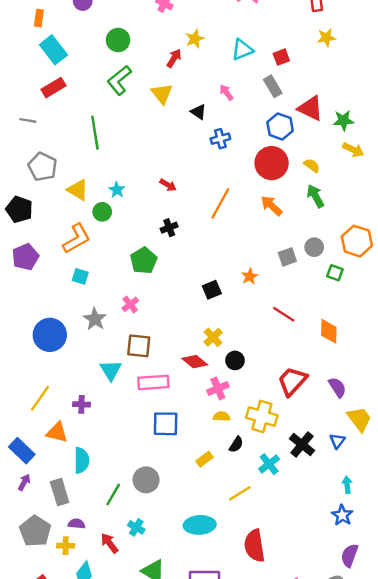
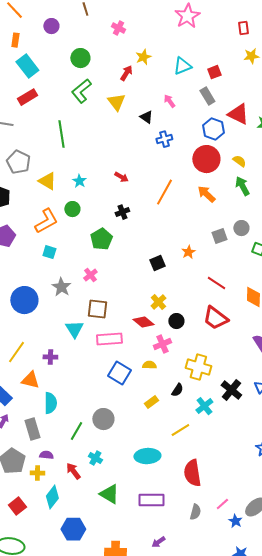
green circle: (102, 212) -> (72, 209), moved
red trapezoid: (292, 381) -> (215, 318), moved, turned -96
yellow semicircle: (222, 417) -> (149, 365), moved
blue square: (166, 424) -> (119, 373), turned 30

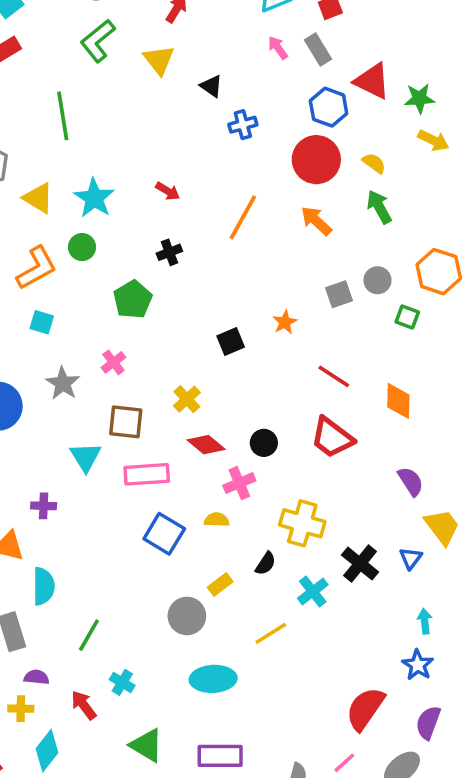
pink arrow: (169, 101) -> (278, 48), moved
cyan star: (79, 181) -> (94, 198), size x1.6
yellow cross: (158, 302) -> (187, 399), moved
gray circle: (103, 419) -> (187, 616), moved
red semicircle: (192, 473) -> (365, 709), moved, turned 44

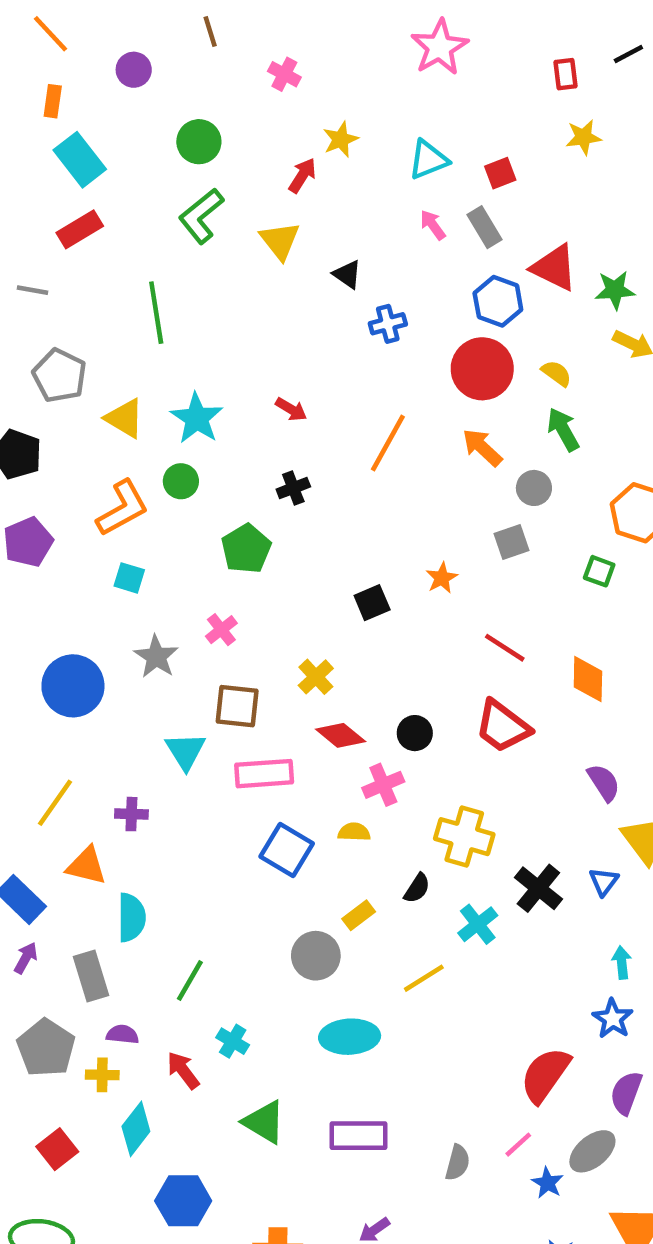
gray circle: (377, 280) -> (534, 488), moved

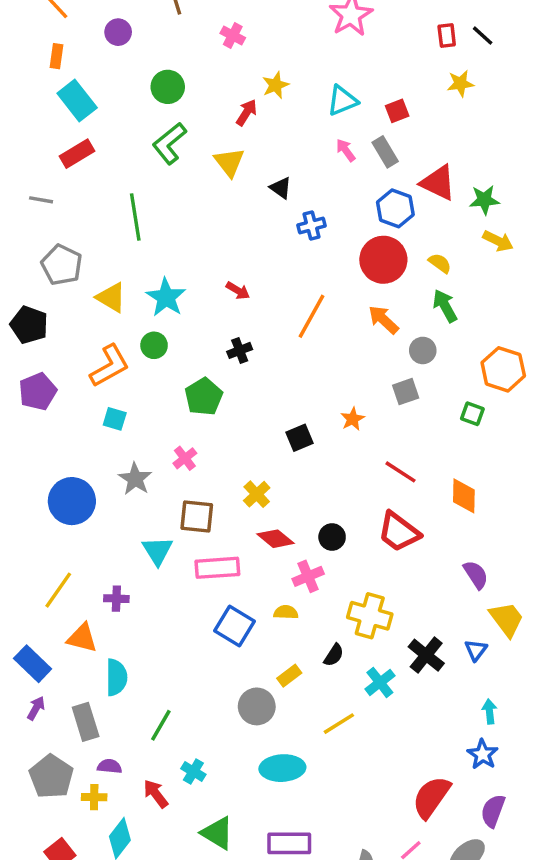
black line: (628, 54) -> (483, 36), moved, turned 70

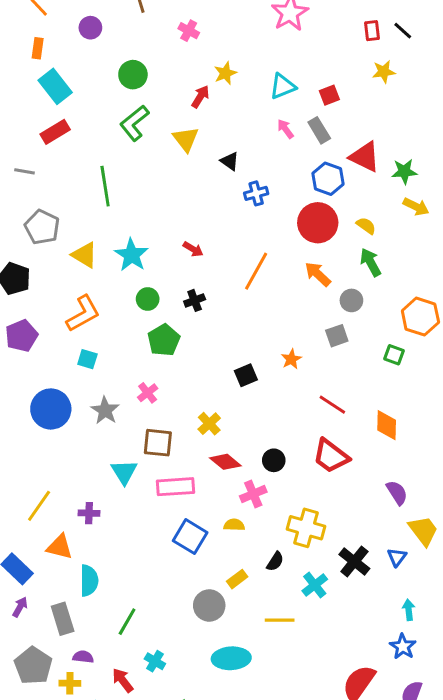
green circle: (154, 345) -> (148, 299), moved
blue circle: (72, 501) -> (51, 409), moved
yellow line: (339, 724) -> (280, 620), turned 32

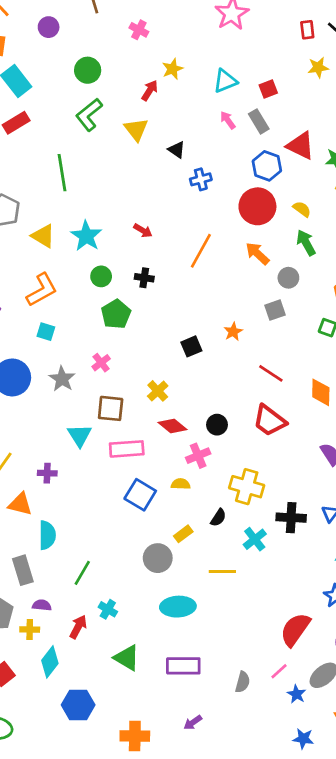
black cross: (195, 300) -> (144, 278), turned 30
black cross: (354, 561) -> (291, 518), turned -36
red arrow: (123, 680) -> (78, 627), turned 65

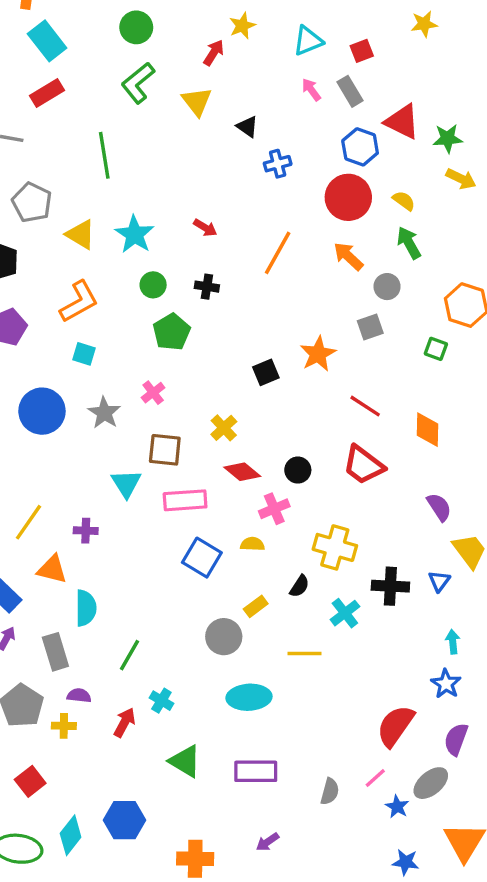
orange star: (233, 332) -> (318, 354), size x1.5
cyan diamond: (50, 662) -> (71, 835), moved

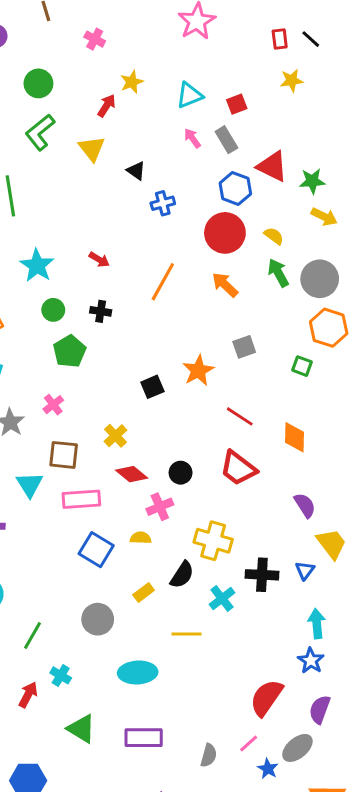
gray circle: (387, 287) -> (320, 279), moved, size x1.6
black semicircle: (299, 586) -> (182, 575), size x1.4
gray circle: (224, 637) -> (98, 619), moved
cyan arrow: (453, 642) -> (317, 624), size x1.4

